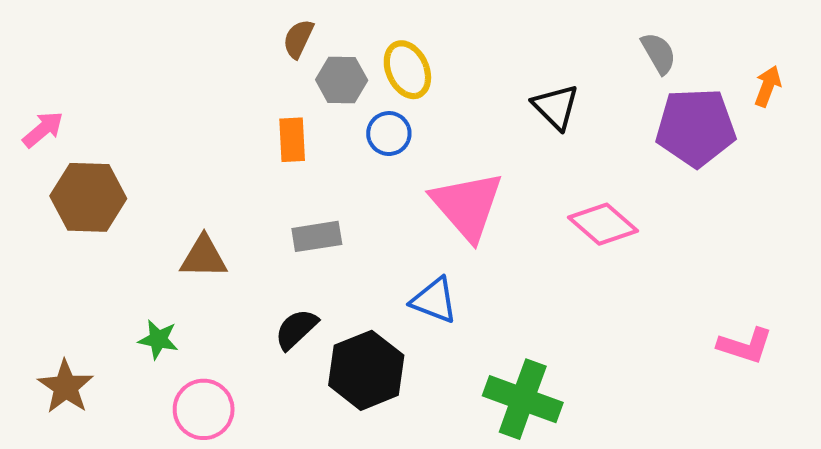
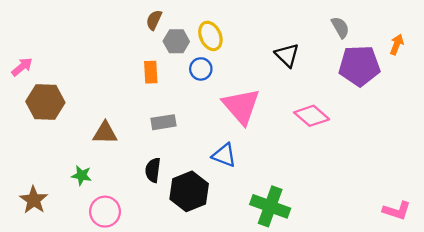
black semicircle: (296, 329) -> (153, 170), turned -40
pink L-shape: (745, 346) -> (397, 211), moved

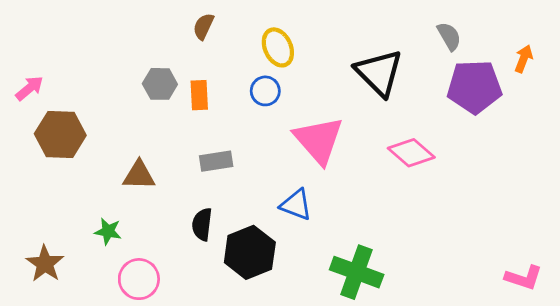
gray hexagon: (176, 41) -> (160, 84), moved
black triangle: (287, 55) -> (379, 73), size x1.5

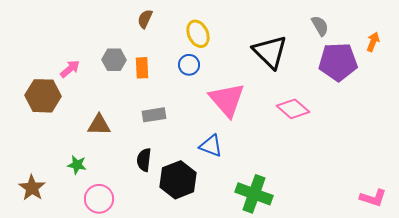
pink arrow: (29, 88) -> (70, 69), moved

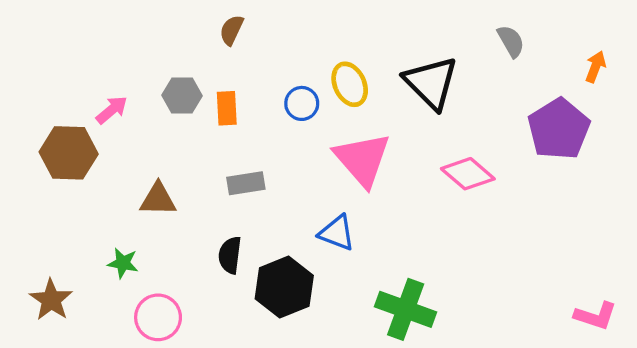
yellow ellipse: (198, 34) -> (350, 84), moved
purple pentagon: (338, 62) -> (559, 129), moved, turned -30

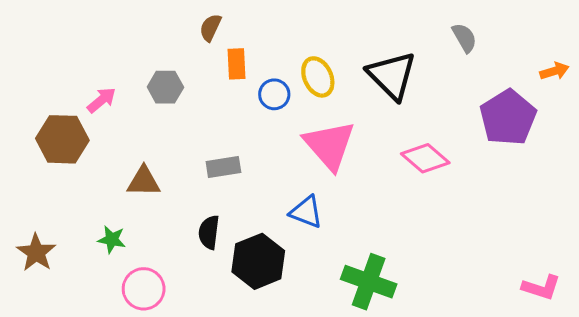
orange arrow: (595, 67) -> (554, 71), moved, turned 52
orange rectangle: (227, 108) -> (237, 64), moved
brown star: (51, 300) -> (36, 253), moved

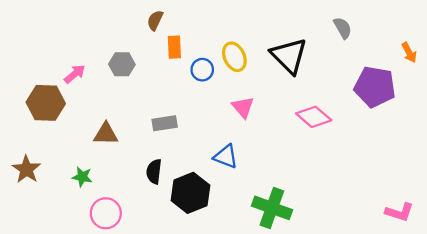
orange arrow: (554, 71) -> (409, 52), turned 78
purple pentagon: (508, 118) -> (375, 87), turned -30
pink triangle: (329, 145) -> (243, 107), size x0.6
brown star: (36, 253) -> (26, 169), moved

